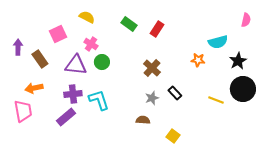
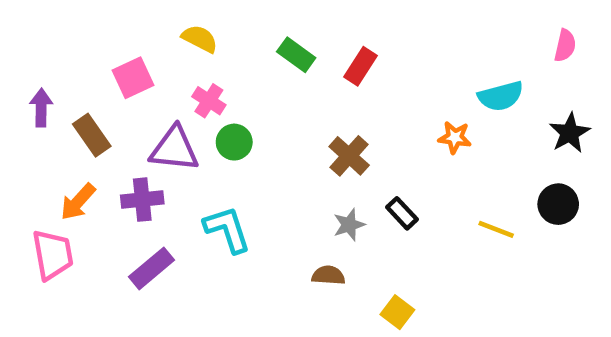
black star: (238, 61) -> (570, 133), moved
orange arrow: (34, 88) -> (78, 202), turned -36
black circle: (243, 89) -> (558, 204), size x0.7
purple cross: (73, 94) -> (142, 200), moved

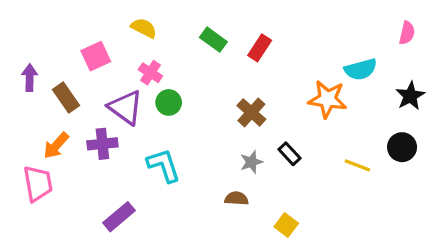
orange star: (455, 137) -> (328, 99), size x1.6
purple triangle: (174, 149) -> (126, 107), turned 30
purple rectangle: (151, 268) -> (119, 217), moved

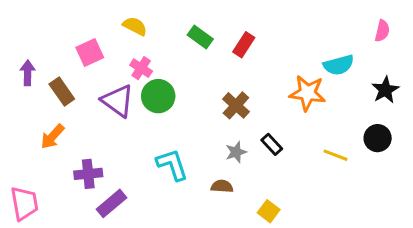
green circle: (169, 102) -> (158, 96), size x1.4
purple cross: (102, 144) -> (88, 174), moved
cyan L-shape: (164, 165) -> (172, 165), moved
pink trapezoid: (38, 184) -> (24, 203), moved

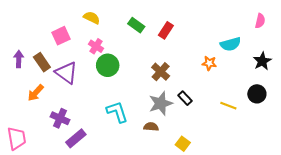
purple arrow: (28, 73) -> (19, 59), moved
orange star: (308, 93) -> (209, 63), size x0.6
purple triangle: (118, 101) -> (66, 73), moved
gray star: (236, 152) -> (161, 103), size x1.6
purple cross: (88, 174) -> (60, 118), turned 30

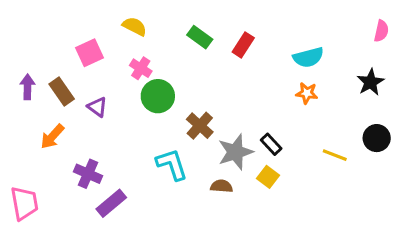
cyan semicircle: (230, 44) -> (308, 57), moved
black star: (262, 61) -> (370, 82), moved
brown cross: (161, 72) -> (200, 126), moved
purple triangle: (66, 73) -> (97, 107), size x0.6
yellow square: (183, 144) -> (268, 177), moved

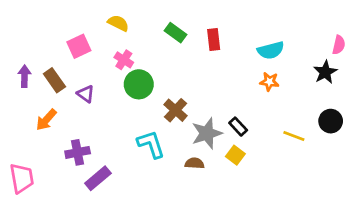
pink semicircle: (381, 31) -> (339, 45), moved
red rectangle: (243, 45) -> (214, 39), turned -40
purple cross: (88, 174) -> (78, 152), turned -35

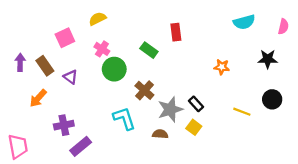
yellow semicircle: (118, 23) -> (97, 19), turned -54
green rectangle: (176, 33) -> (149, 50), moved
pink semicircle: (339, 45) -> (283, 27), moved
cyan semicircle: (271, 50) -> (244, 22), moved
black star: (325, 72) -> (268, 59), turned 30

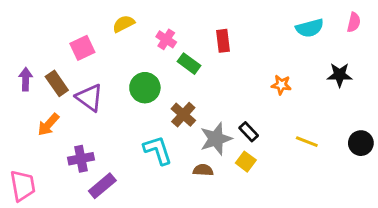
pink semicircle: (283, 27) -> (354, 22), moved
pink cross: (102, 49) -> (166, 39), moved
purple triangle: (71, 77) -> (89, 98), size x1.5
black circle: (272, 99) -> (361, 143), moved

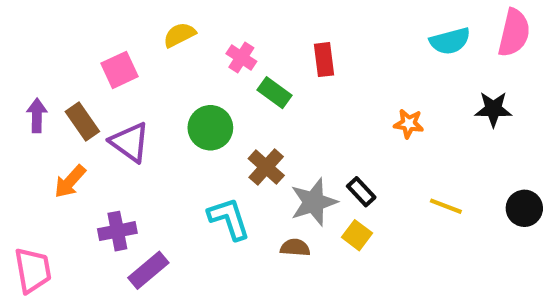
pink semicircle: (354, 22) -> (514, 33), size x1.6

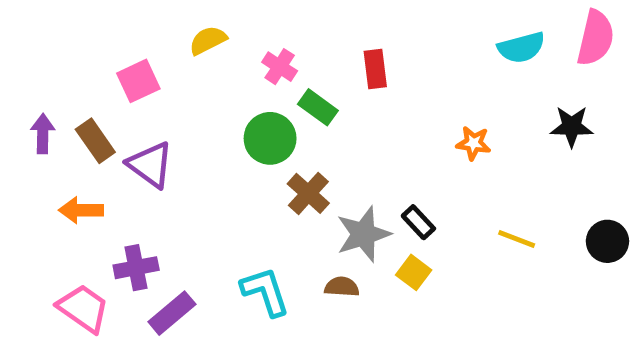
green circle: (210, 128) -> (270, 138), moved
orange arrow: (70, 181) -> (81, 210), turned 48
cyan L-shape: (229, 219) -> (265, 292), moved
pink trapezoid: (33, 270) -> (83, 308), moved, turned -45

